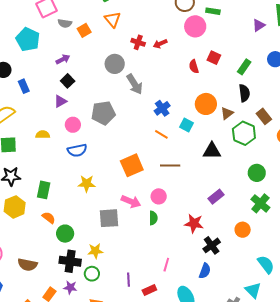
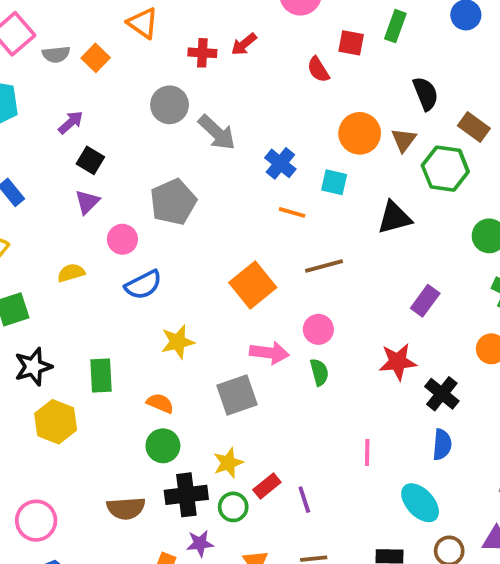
green rectangle: (244, 67) -> (395, 26), moved
orange semicircle: (49, 218) -> (160, 403), moved
brown semicircle: (27, 265) -> (126, 508), moved
red rectangle: (149, 290) -> (267, 486), moved

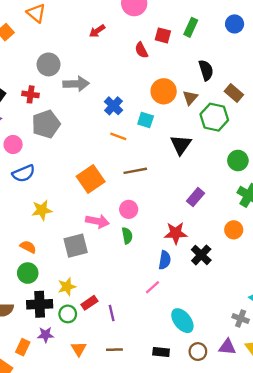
red cross: (202, 53) -> (31, 94), moved
gray arrow: (217, 132) -> (76, 84), turned -50
black triangle: (394, 218) -> (181, 145), turned -45
blue semicircle: (442, 445) -> (165, 260), moved
pink line: (367, 452) -> (152, 287), turned 42

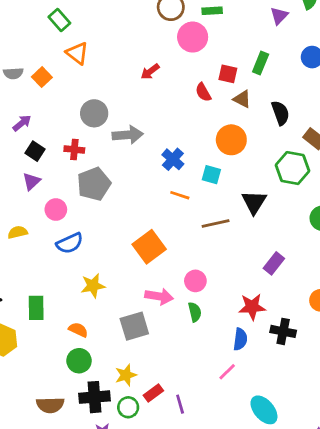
brown triangle: (190, 98) -> (242, 99), moved, turned -42
brown line: (135, 171) -> (216, 224), moved
black cross: (201, 255) -> (283, 331), turned -30

